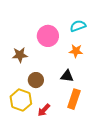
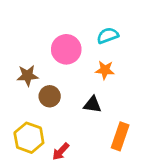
brown circle: (36, 80) -> (50, 96), moved
orange rectangle: (74, 99) -> (120, 136), moved

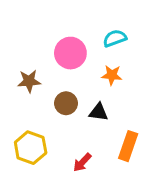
brown circle: (50, 96) -> (66, 103), moved
red arrow: (61, 152) -> (82, 162), moved

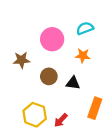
yellow hexagon: (31, 148) -> (35, 115), moved

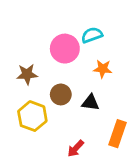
cyan semicircle: (85, 28) -> (92, 35), moved
yellow hexagon: (35, 115) -> (32, 116), moved

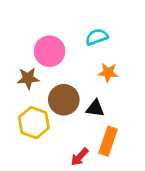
pink circle: (65, 49) -> (50, 51), moved
brown circle: (61, 94) -> (64, 100), size x1.4
orange rectangle: (117, 134) -> (108, 141), moved

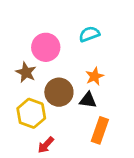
orange star: (108, 73) -> (95, 76), moved, turned -30
brown star: (28, 78) -> (26, 72), turned 30
red arrow: (80, 157) -> (46, 145), moved

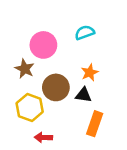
red arrow: (46, 145) -> (43, 137), turned 49

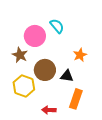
cyan semicircle: (85, 32) -> (57, 26), moved, turned 70
orange star: (90, 72) -> (80, 55), moved
red arrow: (43, 137) -> (49, 110), moved

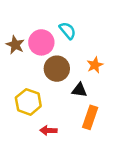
brown star: (20, 55) -> (15, 45), moved
brown circle: (45, 70) -> (57, 69), moved
red arrow: (49, 110) -> (49, 130), moved

